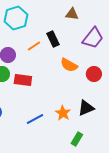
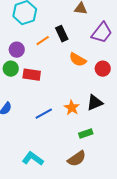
green rectangle: (77, 139) -> (86, 134), turned 40

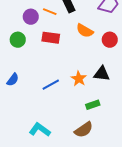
orange line: (43, 41) -> (50, 12), turned 56
purple circle: (17, 50) -> (31, 17), moved
red rectangle: (32, 75) -> (51, 38), moved
black triangle: (95, 103) -> (102, 74), turned 30

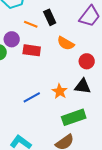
purple circle: (31, 17) -> (12, 39), moved
red circle: (110, 40) -> (87, 61), moved
green rectangle: (93, 105) -> (74, 117), size x1.6

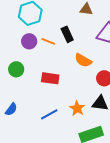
purple circle: (12, 39) -> (29, 41), moved
red rectangle: (32, 50) -> (50, 78), moved

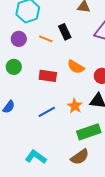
purple circle: (29, 41) -> (19, 39), moved
orange semicircle: (83, 60) -> (76, 67), moved

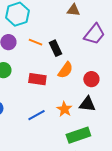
black rectangle: (65, 32) -> (55, 48), moved
orange semicircle: (76, 67) -> (65, 70), turned -84

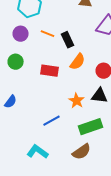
blue line: (36, 115) -> (52, 121), moved

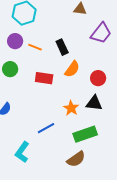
orange line: (48, 34) -> (35, 47), moved
cyan L-shape: (38, 152) -> (22, 152), moved, turned -90

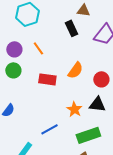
purple circle: (15, 41) -> (14, 49), moved
orange line: (35, 47) -> (38, 48), turned 32
black rectangle: (62, 47) -> (71, 28), moved

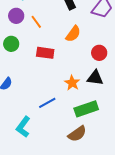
purple circle: (14, 49) -> (16, 16), moved
orange semicircle: (75, 70) -> (73, 34), moved

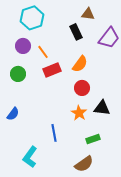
red rectangle: (45, 53) -> (52, 70), moved, turned -30
red circle: (99, 53) -> (82, 88), moved
blue line: (47, 103) -> (54, 133), turned -72
green rectangle: (86, 109) -> (93, 139), size x0.6

